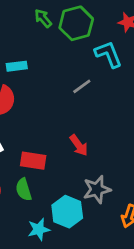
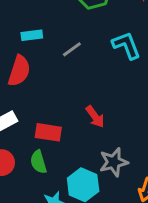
cyan L-shape: (108, 54) -> (126, 45), moved
gray line: (82, 86) -> (72, 49), moved

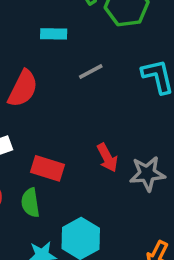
cyan rectangle: (32, 35) -> (54, 34), moved
gray star: (114, 162) -> (147, 174), moved

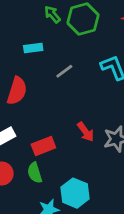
red rectangle: (48, 168) -> (43, 146), turned -30

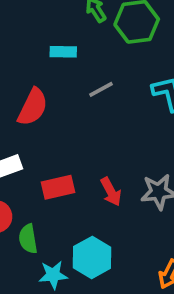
red arrow: (86, 132) -> (111, 192), moved
green semicircle: (35, 173) -> (28, 239), moved

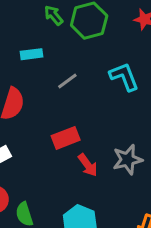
red rectangle: (58, 187) -> (66, 138), moved

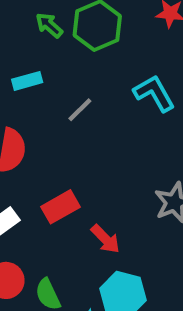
red rectangle: (66, 138) -> (60, 207), moved
red arrow: (88, 165) -> (105, 239), moved

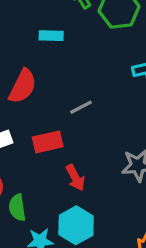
gray line: (80, 110) -> (81, 107), moved

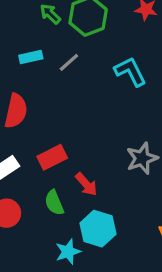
gray line: (81, 107) -> (69, 62), moved
green semicircle: (17, 208) -> (54, 203), moved

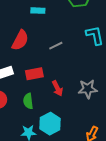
gray line: (69, 62) -> (56, 46), moved
red arrow: (86, 184) -> (57, 88), moved

